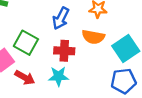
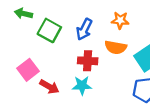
green square: (26, 43) -> (49, 30), moved

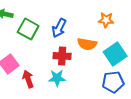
orange star: (120, 20) -> (106, 20), moved
red arrow: (49, 87) -> (28, 79), turned -138

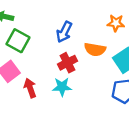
green square: (28, 29) -> (18, 41), moved
red cross: (62, 56) -> (67, 63), turned -30

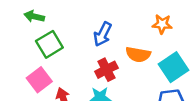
green square: (18, 41) -> (49, 44), turned 30

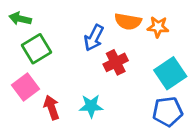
orange semicircle: (138, 54) -> (128, 21), moved
red cross: (106, 70) -> (116, 62), moved

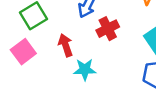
red arrow: (52, 107) -> (66, 45), moved

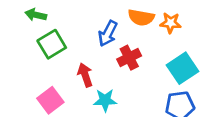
pink square: (23, 52) -> (50, 100), moved

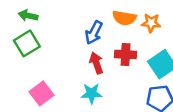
green square: (52, 44) -> (27, 43), moved
red cross: (129, 58) -> (126, 54), moved, turned 30
red arrow: (85, 75) -> (96, 63), moved

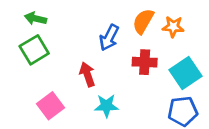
orange semicircle: (124, 18) -> (143, 21), turned 110
red arrow: (96, 63) -> (87, 74), moved

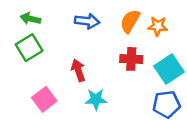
blue arrow: (109, 38) -> (87, 21), moved, turned -110

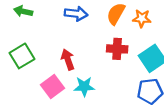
green square: (29, 48) -> (22, 56), moved
pink square: (44, 99) -> (53, 86), moved

